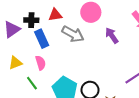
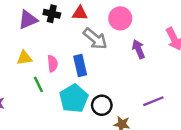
blue rectangle: (42, 39) -> (80, 65), moved

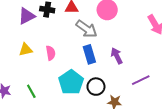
purple arrow: (138, 49) -> (117, 56), moved
blue rectangle: (80, 65) -> (89, 54), moved
green line: (38, 84) -> (31, 91), moved

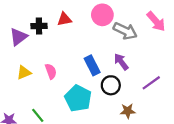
gray arrow: (86, 29) -> (125, 31), moved
black circle: (96, 87) -> (111, 85), moved

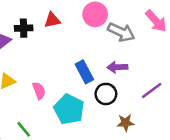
purple arrow: (121, 62) -> (117, 67), turned -54
pink semicircle: (51, 71) -> (39, 91), moved

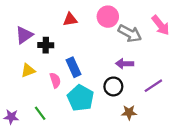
black cross: (24, 28) -> (46, 45), moved
blue rectangle: (84, 72) -> (74, 67), moved

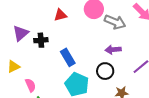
yellow triangle: (28, 70) -> (14, 67), moved
pink semicircle: (55, 80) -> (30, 85), moved

